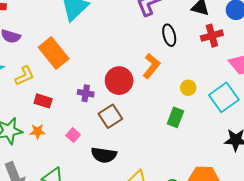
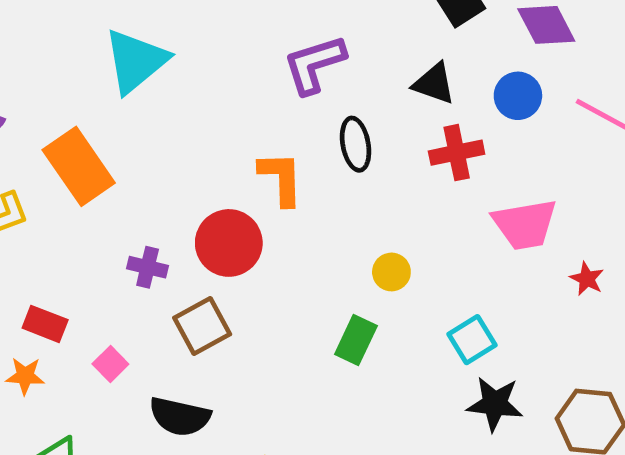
orange L-shape: (151, 66) -> (281, 178), moved, turned -45
cyan square: (224, 97) -> (472, 340), moved, size x0.7
red rectangle: (43, 101) -> (45, 324), moved
orange star: (37, 132) -> (25, 376), moved

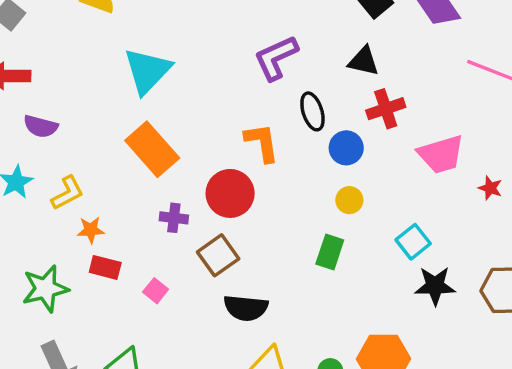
blue circle: (518, 96) -> (346, 148), moved
orange rectangle: (79, 166) -> (152, 149), moved
orange star: (25, 376) -> (91, 230), moved
black semicircle: (180, 417) -> (246, 308), moved

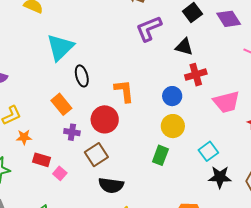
purple L-shape: (276, 58) -> (149, 29), moved
black ellipse: (312, 111) -> (82, 76), moved
orange rectangle: (152, 149) -> (61, 104), moved, size x0.7
yellow circle: (349, 200) -> (173, 126), size x1.5
red rectangle: (105, 267) -> (42, 160), moved

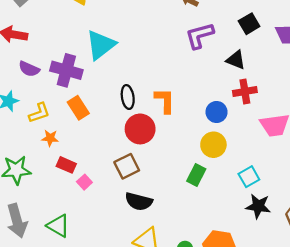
black ellipse: (82, 76) -> (128, 97), moved
orange rectangle: (61, 104) -> (78, 108), moved
purple cross: (72, 132) -> (66, 70), moved, size x1.8

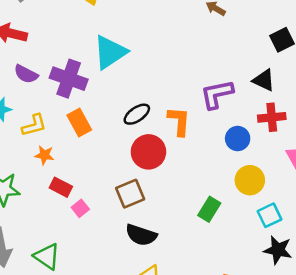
purple L-shape: (200, 36) -> (217, 94), moved
black ellipse: (128, 97) -> (137, 114), turned 60
yellow circle: (213, 145) -> (250, 180), moved

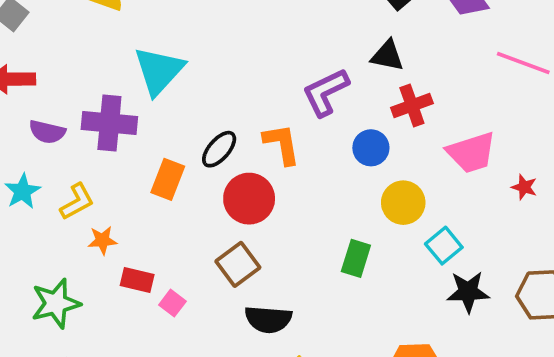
orange rectangle: (79, 123) -> (168, 179), moved, turned 64

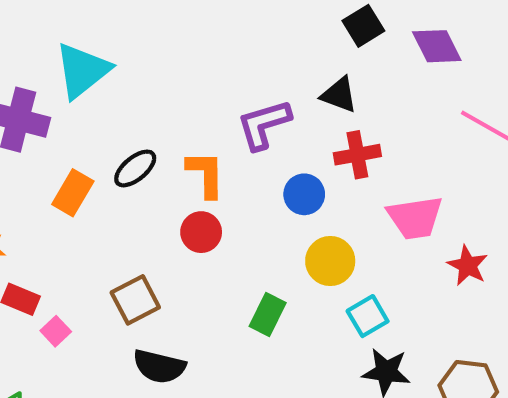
red star: (524, 187) -> (468, 266), size x1.4
red circle: (249, 199) -> (201, 232), moved, size x0.7

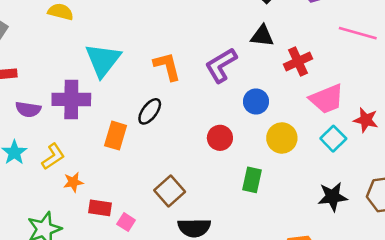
red cross: (357, 155) -> (298, 62), moved
orange L-shape: (206, 174) -> (167, 66), moved
red circle: (201, 232) -> (220, 138), moved
cyan square: (368, 316) -> (333, 139), moved

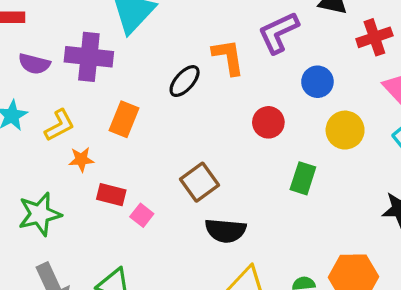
orange L-shape: (167, 66) -> (228, 57), moved
orange rectangle: (116, 136) -> (124, 119), moved

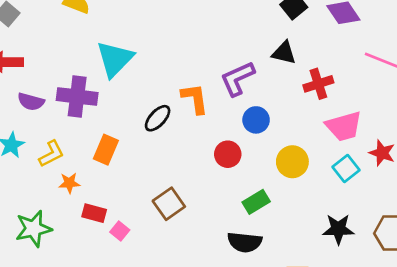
blue circle: (317, 82) -> (256, 120), moved
green rectangle: (303, 178) -> (256, 202), turned 40
black semicircle: (226, 231) -> (245, 242), moved

